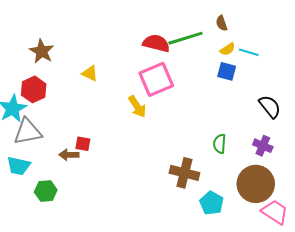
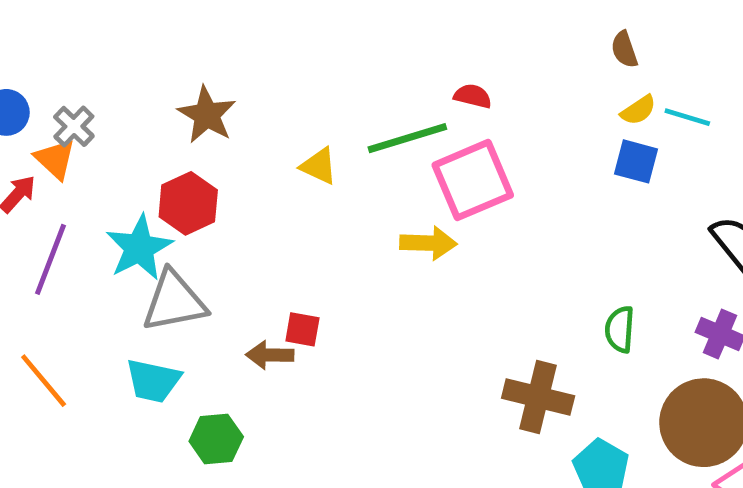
green line: (185, 38) -> (407, 138), moved
red semicircle: (156, 43) -> (473, 96), size x0.6
yellow arrow: (137, 107) -> (428, 243), turned -55

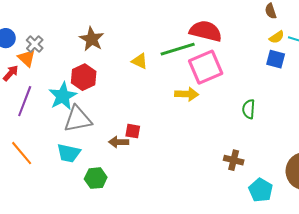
red semicircle: (473, 96) -> (206, 31), size x2.0
green semicircle: (620, 329) -> (249, 109), moved
brown cross: (538, 397) -> (234, 160), size x0.7

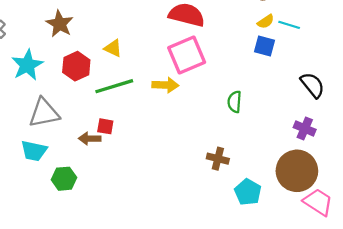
green line: (178, 49) -> (114, 86), moved
red hexagon: (84, 77) -> (76, 66), moved
cyan star: (63, 96) -> (27, 65), moved

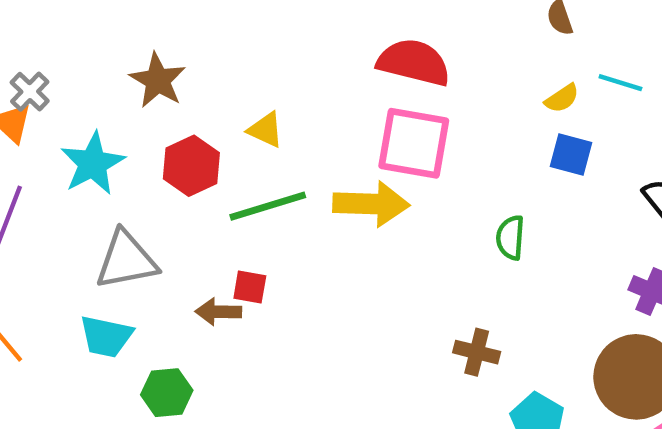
yellow semicircle: (266, 22) -> (562, 98), moved
blue square: (265, 46) -> (571, 155), moved
pink square: (187, 55) -> (414, 143), turned 33
yellow arrow: (165, 85) -> (371, 204), size x1.4

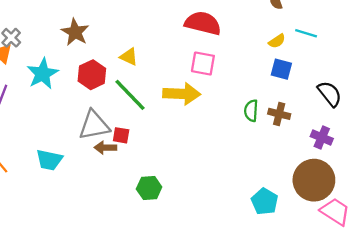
pink square: (414, 143) -> (203, 64), size x0.7
green line: (268, 206) -> (130, 95), turned 63
gray triangle: (126, 260) -> (94, 125), moved
brown cross: (477, 352) -> (279, 114), moved
green hexagon: (167, 393) -> (149, 188), moved

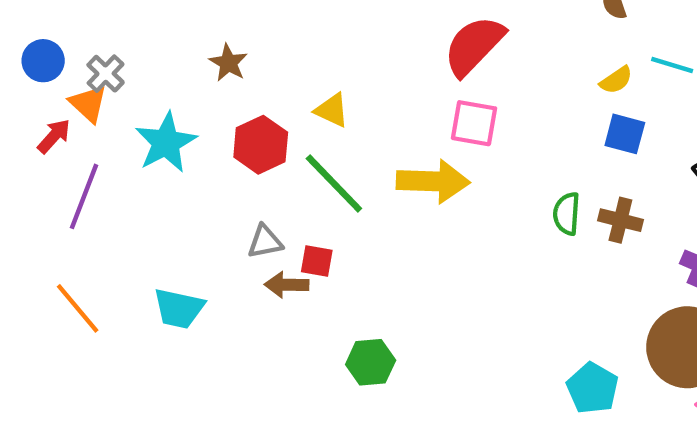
red semicircle: (203, 23) -> (474, 46), turned -60
brown star: (75, 32) -> (228, 63), size x0.7
gray triangle: (94, 125) -> (265, 242), size x0.6

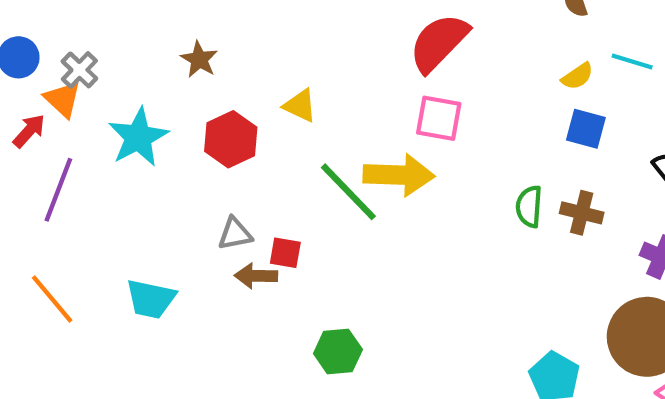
green line: (334, 184) -> (348, 192), moved

